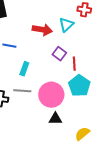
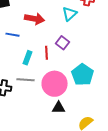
red arrow: (42, 30) -> (35, 19), moved
red line: (74, 64) -> (47, 53), moved

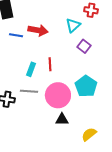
blue line: (13, 35) -> (16, 35), moved
purple square: (63, 43) -> (84, 46), moved

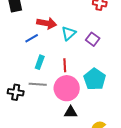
cyan triangle: (73, 25) -> (69, 33), moved
blue line: (16, 35) -> (32, 38), moved, turned -40
red line: (50, 64) -> (65, 65), moved

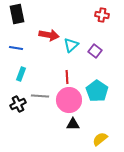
blue line: (32, 38) -> (16, 48), moved, turned 40
cyan rectangle: (40, 62) -> (21, 74), moved
black cross: (16, 92) -> (18, 104), turned -35

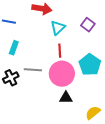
cyan triangle: (71, 45) -> (58, 28), moved

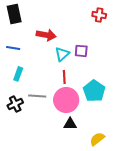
purple square: (88, 25) -> (81, 51), moved, turned -32

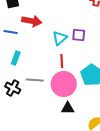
red arrow: (46, 35) -> (32, 21), moved
black cross: (15, 104) -> (13, 88), turned -35

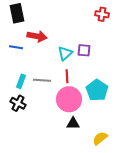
cyan rectangle: (16, 58) -> (21, 81), moved
gray line: (35, 80) -> (42, 80), moved

